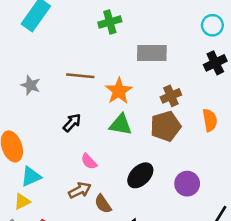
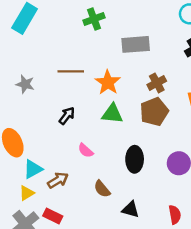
black ellipse: (140, 175) -> (135, 159), turned -40
brown arrow: (80, 190) -> (58, 180), moved

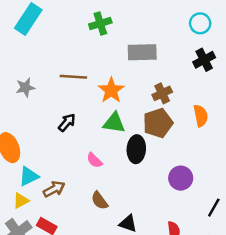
gray star: (25, 84) -> (25, 87), turned -30
pink semicircle: (86, 150) -> (94, 160), moved
black ellipse: (135, 159) -> (136, 149), moved

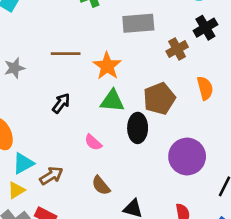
brown cross: (162, 93) -> (177, 49), moved
purple circle: (181, 178) -> (187, 157), size x1.4

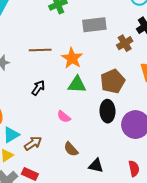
black ellipse: (138, 128) -> (107, 111), moved

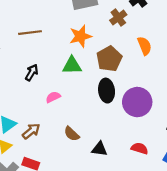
orange star: (72, 58) -> (80, 36), moved, turned 30
pink semicircle: (64, 117) -> (53, 97), moved, turned 120
red semicircle: (134, 169) -> (140, 148), turned -56

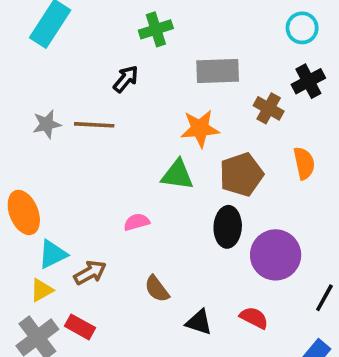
brown cross: (118, 18) -> (269, 108), turned -35
brown line: (30, 33) -> (94, 125), moved
black arrow: (32, 72) -> (126, 79), moved
red semicircle: (140, 148) -> (254, 318), moved

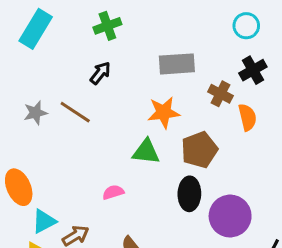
green cross: (156, 29) -> (107, 26), moved
brown line: (94, 125) -> (75, 112), turned 32
orange semicircle: (304, 163) -> (247, 117), moved

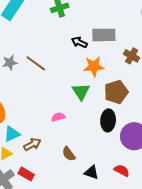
black arrow: (100, 73) -> (79, 42), moved, turned -105
green triangle: (146, 152) -> (81, 92), turned 48

